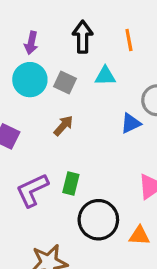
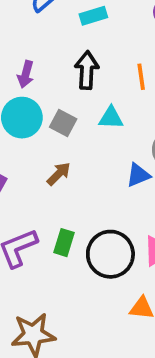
black circle: (98, 220) -> (110, 254), moved

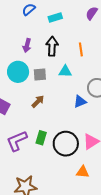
purple arrow: (26, 74) -> (27, 45), moved
gray square: (63, 123) -> (40, 74), turned -32

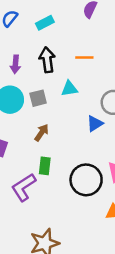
orange line: (81, 49) -> (84, 58), turned -72
green rectangle: (41, 138) -> (45, 166), moved

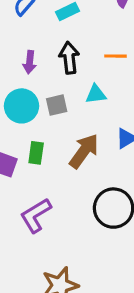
brown arrow: (41, 133) -> (84, 151), moved, size x1.6
green rectangle: (45, 166) -> (36, 153), moved

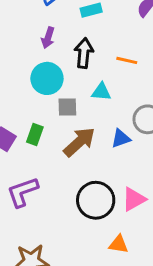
purple arrow: (30, 62) -> (48, 38), moved
gray square: (57, 105) -> (67, 107), moved
cyan circle: (21, 106) -> (47, 78), moved

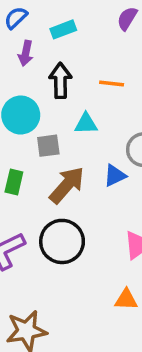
purple arrow: (48, 38) -> (26, 53), moved
black circle: (96, 200) -> (62, 241), moved

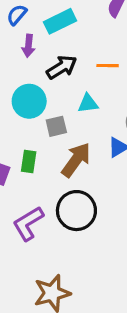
cyan rectangle: (63, 29) -> (60, 21), size x1.4
black arrow: (60, 81) -> (62, 67), turned 64

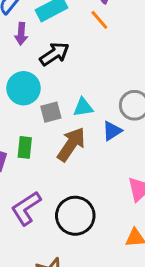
orange line: (108, 66) -> (99, 20), moved, turned 50
cyan triangle: (88, 103) -> (83, 107), moved
black circle: (76, 211) -> (75, 216), moved

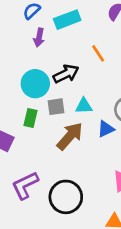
orange line: (99, 20) -> (98, 53), moved
black arrow: (54, 54) -> (66, 74), moved
green rectangle: (25, 147) -> (31, 118), moved

